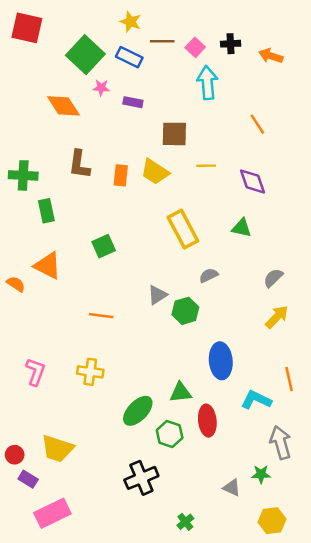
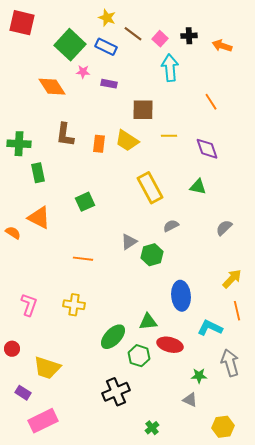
brown line: (162, 41) -> (133, 34), turned 36
yellow arrow: (277, 317) -> (232, 279), moved
red ellipse: (207, 421) -> (170, 345), turned -70
red circle: (15, 455) -> (12, 349), moved
green star: (261, 474) -> (199, 376), moved

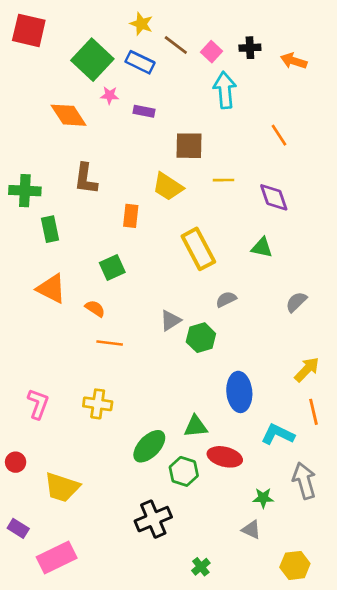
orange rectangle: (99, 144) -> (131, 216), moved
orange semicircle: (13, 233) -> (95, 309), moved
purple rectangle: (23, 393) -> (18, 528), moved

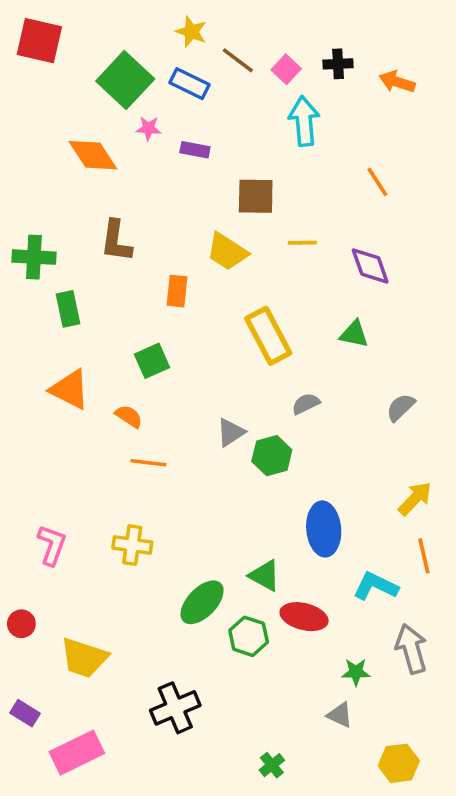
green triangle: (196, 426) -> (265, 575), turned 35
black cross: (153, 519) -> (175, 708), moved

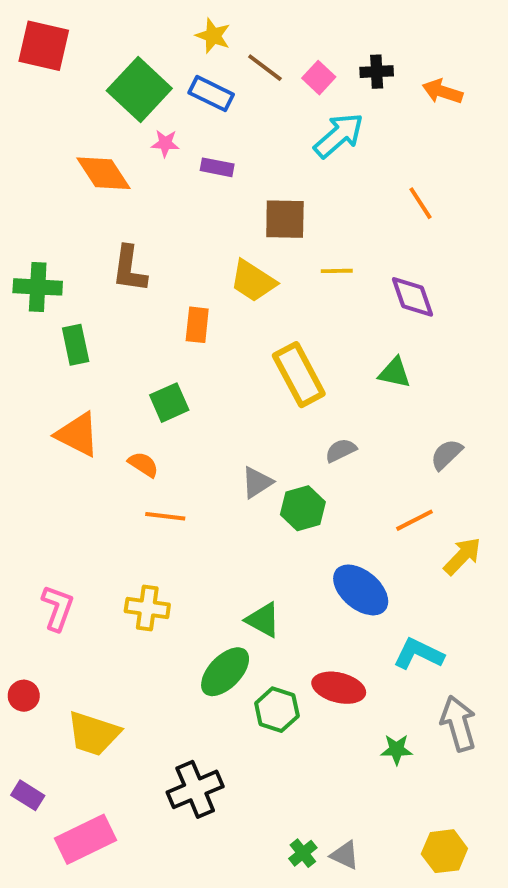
cyan arrow: (304, 121) -> (339, 135), turned 54
blue ellipse: (324, 529) -> (361, 590), turned -45
orange line: (424, 556) -> (415, 520), moved, turned 76
green triangle: (265, 575) -> (263, 620), moved
gray triangle: (340, 715) -> (345, 855), moved

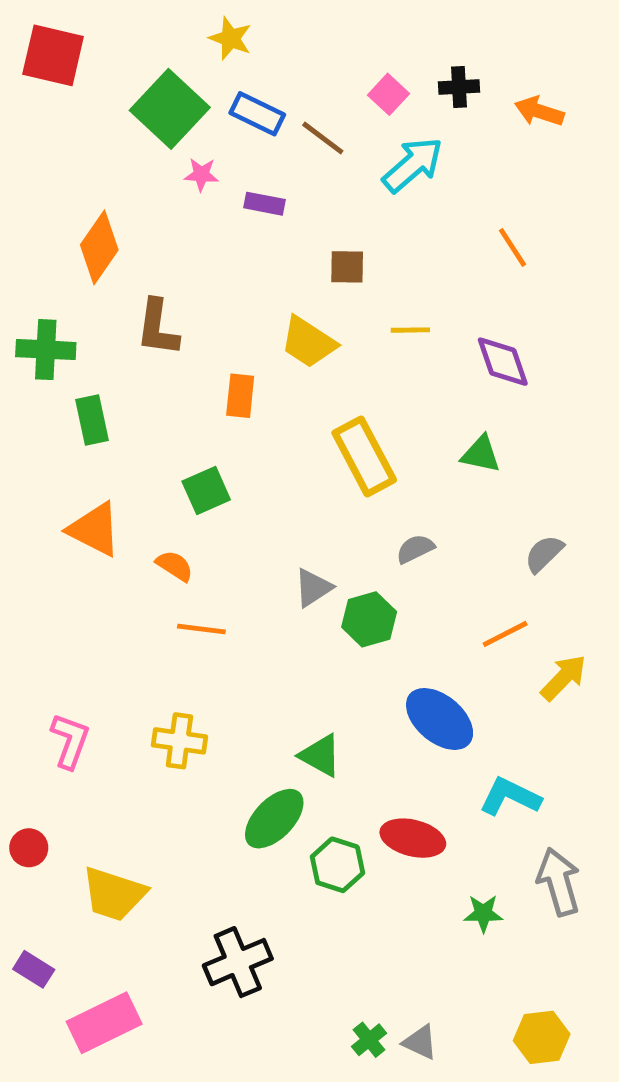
yellow star: (213, 36) -> (231, 38), moved
brown line: (265, 68) -> (323, 138), moved
orange diamond: (103, 173) -> (99, 247), moved, turned 68
brown square: (285, 219) -> (347, 267), size x0.7

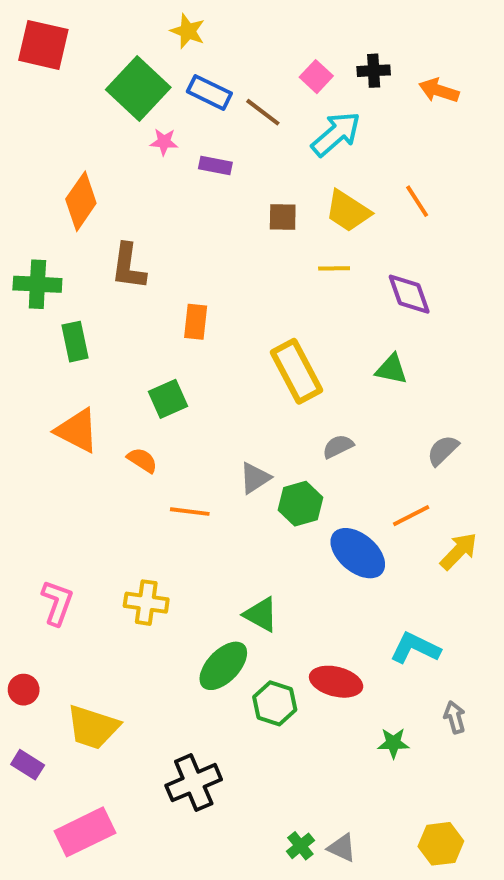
yellow trapezoid: (308, 342) -> (348, 211), moved
orange line: (201, 629) -> (190, 512), moved
blue ellipse: (440, 719) -> (358, 553), moved
gray arrow: (559, 882) -> (455, 717), size x0.6
purple rectangle: (34, 969) -> (28, 765), moved

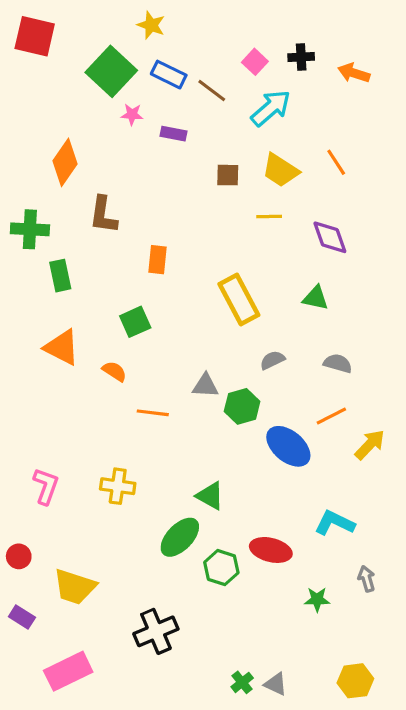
gray semicircle: (443, 450) -> (338, 363), moved, turned 60
gray triangle: (255, 478) -> (205, 386), turned 36

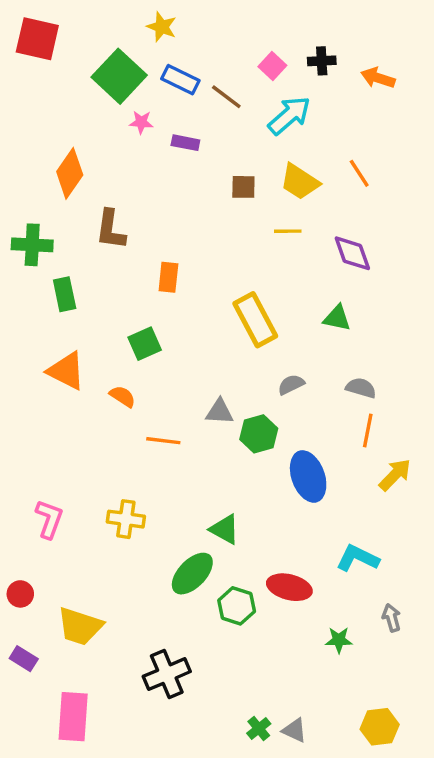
orange line: (331, 416) -> (368, 430), moved, turned -52
blue ellipse: (288, 446) -> (308, 476), turned 30
pink rectangle: (68, 671) -> (73, 717), turned -60

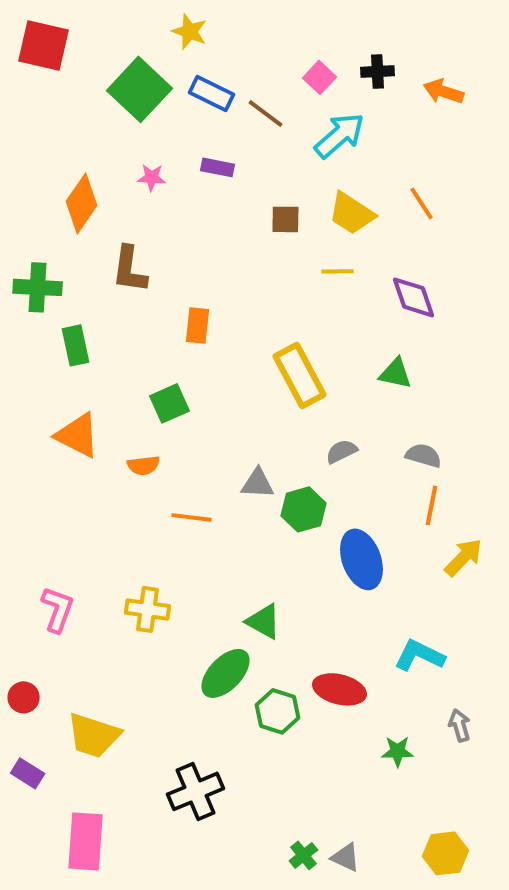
pink star: (141, 122) -> (152, 177), moved
orange semicircle: (122, 396) -> (144, 465), turned 140

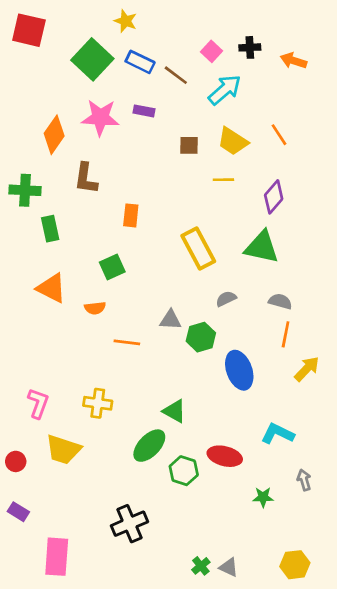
pink star: (152, 177) -> (100, 118), size x2.0
purple diamond: (413, 297) -> (274, 197), turned 60
green triangle: (395, 373) -> (262, 247), size x1.6
yellow trapezoid: (94, 735) -> (63, 450), moved

